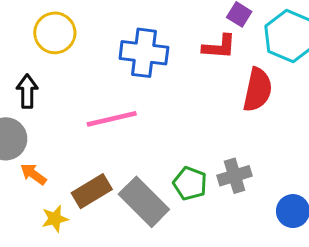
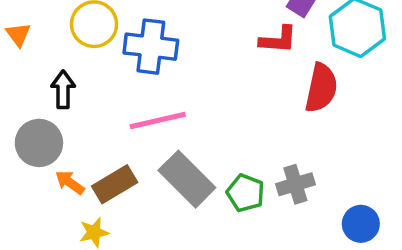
blue cross: (144, 53) -> (151, 47), moved
brown rectangle: (92, 191) -> (115, 184), moved
gray rectangle: (144, 202) -> (187, 179), moved

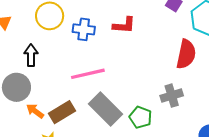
red L-shape: (278, 40) -> (124, 25), moved
blue cross: (151, 47) -> (84, 29), size x0.7
gray cross: (295, 184) -> (172, 96), moved

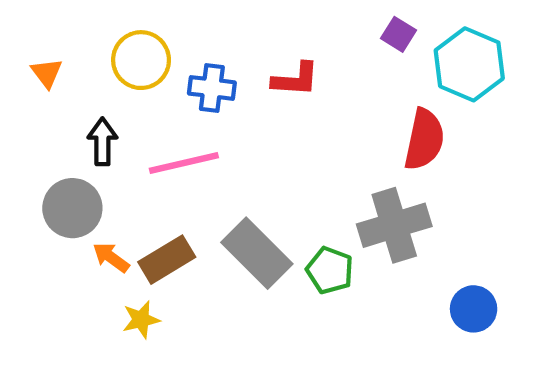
pink line: (88, 74) -> (184, 163), moved
gray cross: (172, 96) -> (394, 225), size x1.5

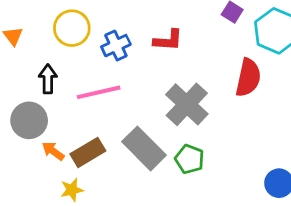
blue cross: (212, 88) -> (116, 46), turned -32
gray cross: (394, 225) -> (187, 104), moved, turned -30

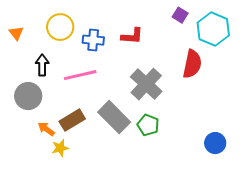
blue cross: (116, 46) -> (93, 40), turned 30
orange arrow: (53, 151) -> (46, 129), moved

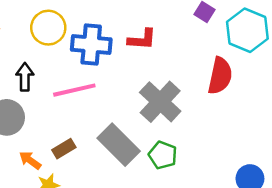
blue cross: (93, 40) -> (91, 45), size x1.4
brown rectangle: (72, 120) -> (64, 149), size x0.7

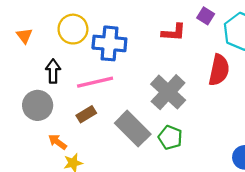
red L-shape: (142, 39) -> (174, 32), moved
brown rectangle: (64, 149) -> (86, 114), moved

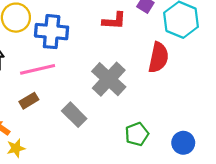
gray rectangle: (133, 129) -> (74, 115), size x0.7
green pentagon: (170, 137) -> (137, 134), moved, turned 30

